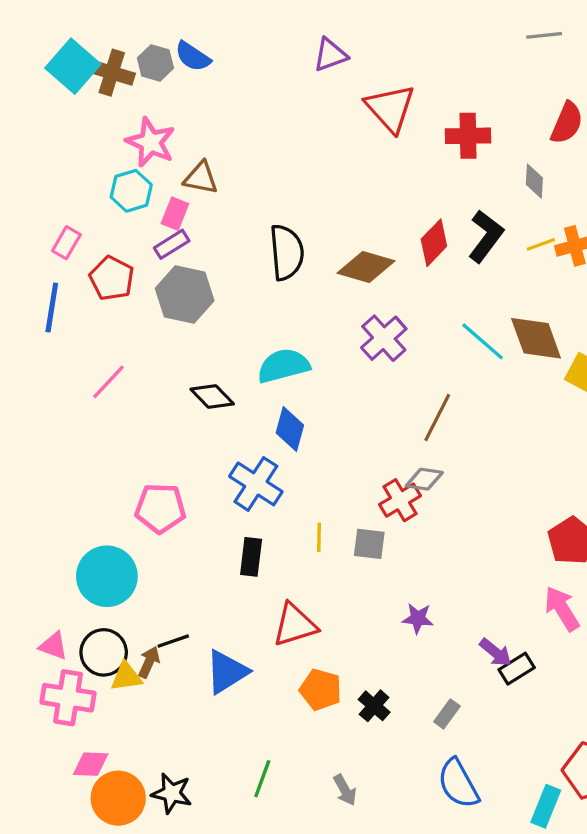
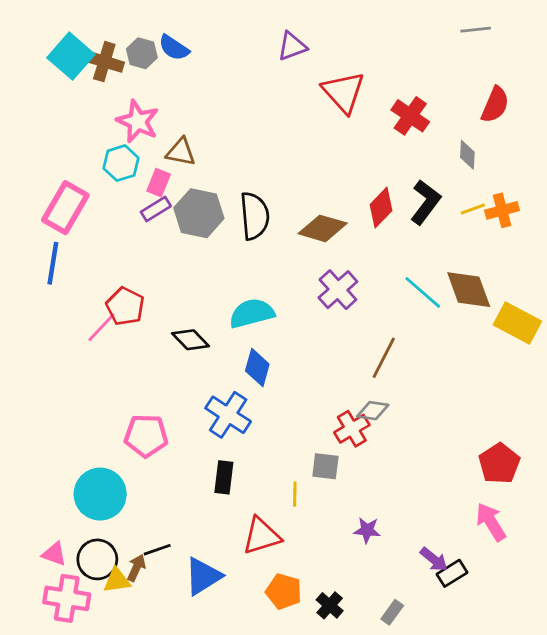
red cross: (468, 136) -> (410, 116), turned 36
pink rectangle: (66, 243) -> (65, 208), size x1.8
red pentagon: (112, 278) -> (125, 306), moved
gray hexagon: (185, 294) -> (199, 213), moved
yellow line: (319, 537) -> (295, 494), moved

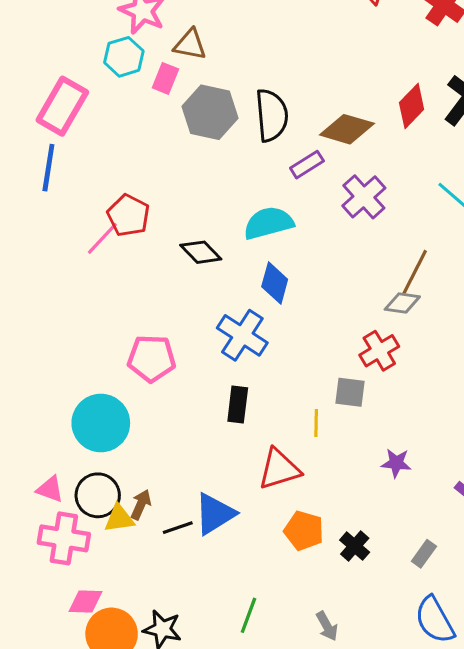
purple rectangle: (156, 209) -> (307, 165), moved
gray diamond: (373, 411) -> (402, 303), moved
black line: (157, 550) -> (178, 528), moved

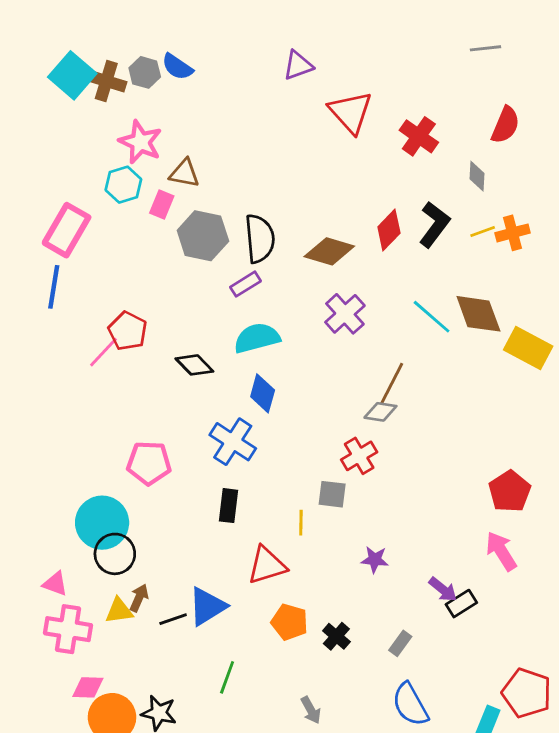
purple rectangle: (307, 165) -> (246, 284), moved
black circle: (98, 495) -> (115, 554), moved
green line: (248, 615) -> (227, 677), moved

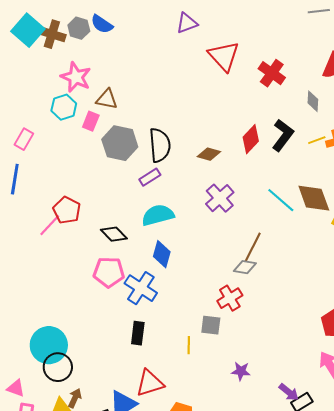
pink rectangle: (67, 230) -> (24, 139), size x0.6
brown diamond: (329, 251) -> (209, 154), size x0.7
pink pentagon: (149, 463) -> (109, 272), moved
red triangle: (267, 565) -> (150, 383), moved

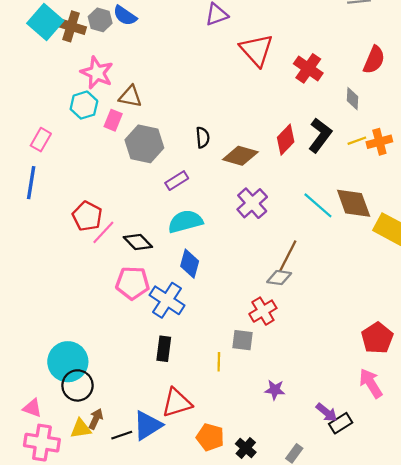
black semicircle: (160, 145) -> (203, 137), moved, size x0.6
brown diamond: (209, 154) -> (240, 156), size x1.4
pink line: (50, 225) -> (103, 232), moved

